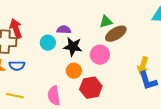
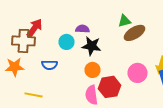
red arrow: (16, 29) -> (34, 28), turned 54
pink circle: (100, 55) -> (138, 73), moved
blue semicircle: (17, 66) -> (50, 65), moved
pink semicircle: (54, 96) -> (92, 95), moved

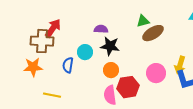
cyan circle: (66, 42) -> (85, 52), moved
blue semicircle: (50, 65) -> (68, 65), turned 98

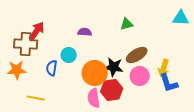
brown ellipse: (153, 33) -> (137, 55), moved
black star: (110, 46) -> (114, 67), moved
orange circle: (111, 70) -> (95, 73), size x1.6

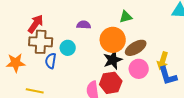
brown cross: (26, 44) -> (41, 42), moved
black star: (114, 67) -> (113, 60), turned -30
orange circle: (95, 73) -> (113, 40), moved

